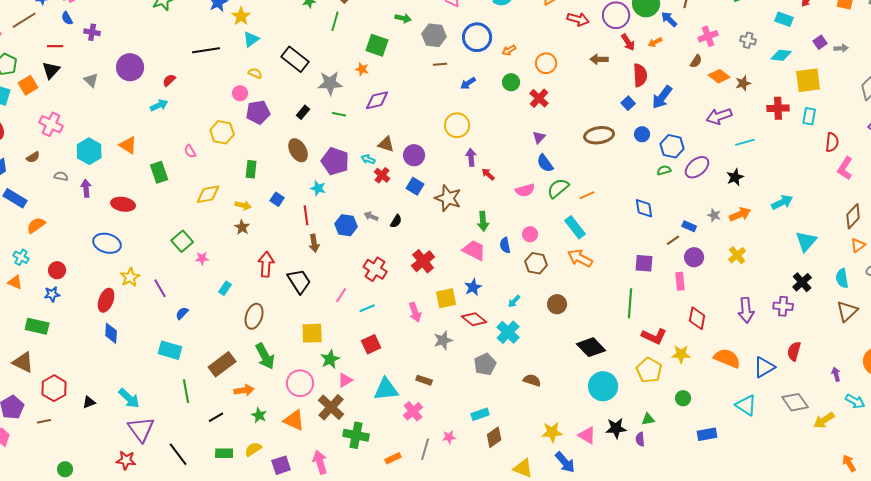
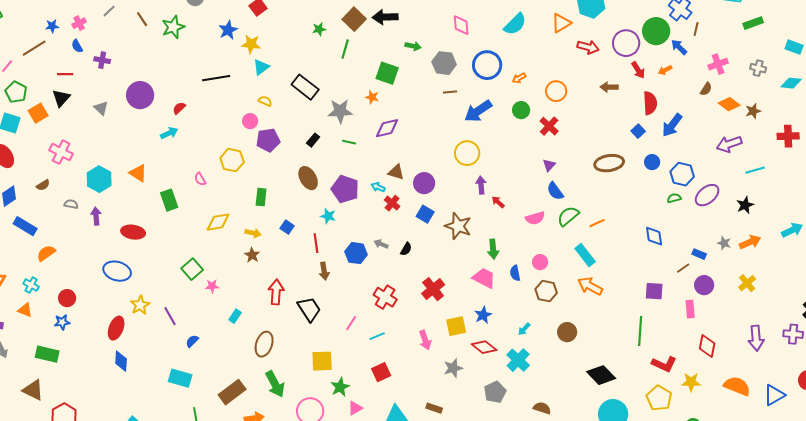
yellow star: (241, 16) -> (251, 44), turned -30
blue arrow: (468, 83) -> (478, 111), size x1.8

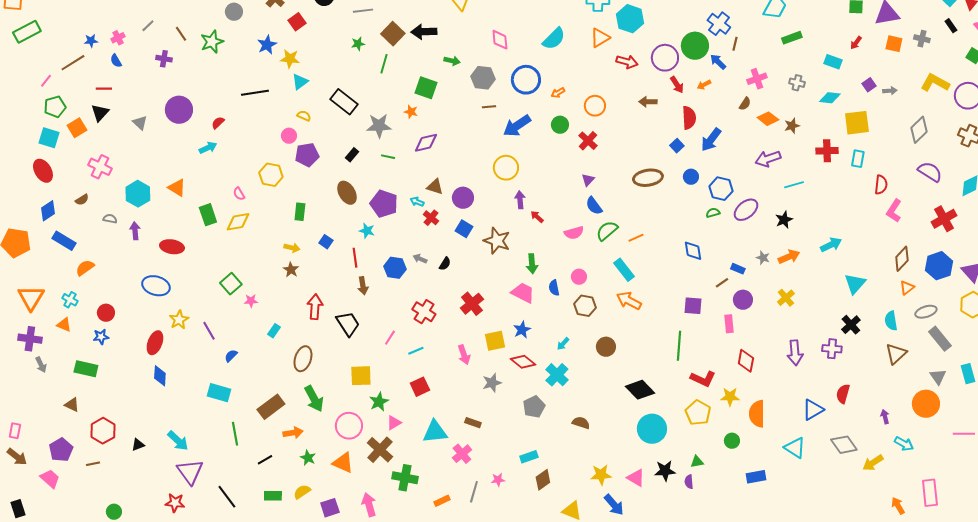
purple cross: (102, 60) -> (164, 59), moved
green pentagon: (16, 92) -> (55, 107), turned 30
yellow diamond: (218, 222) -> (238, 222), moved
orange semicircle: (737, 386) -> (757, 414), moved, turned -112
brown triangle: (33, 390) -> (72, 405), size x0.7

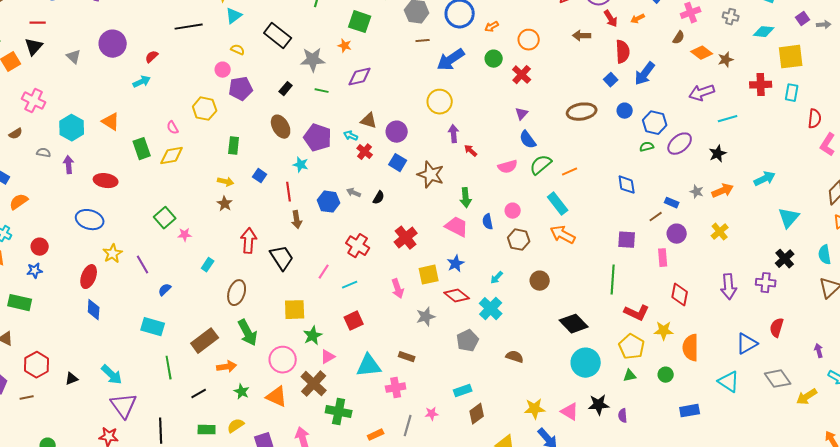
pink cross: (462, 454) -> (396, 388), turned 30
green triangle: (697, 462) -> (630, 376), moved
black line: (227, 497) -> (161, 431), turned 35

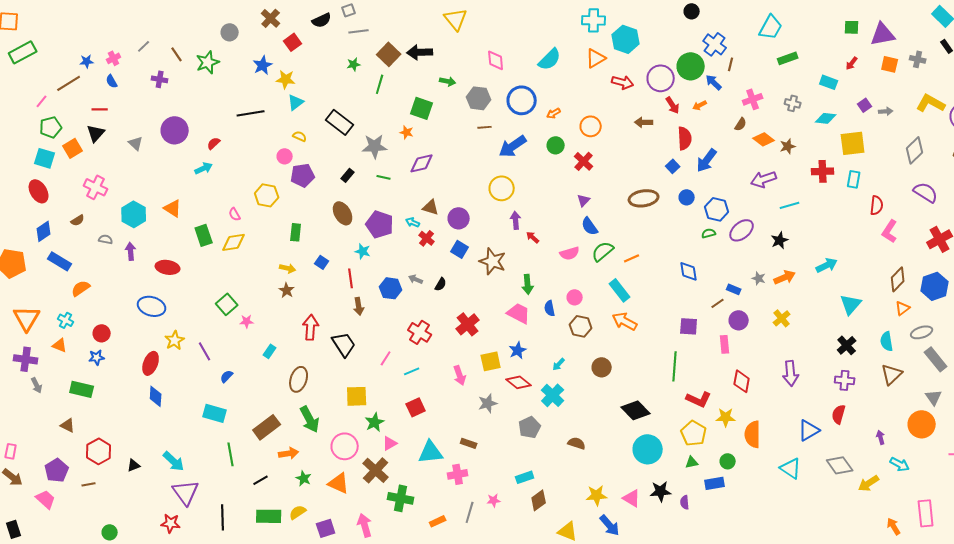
purple cross: (766, 283) -> (845, 380), moved
blue rectangle: (690, 411) -> (715, 483), moved
green rectangle: (207, 430) -> (269, 516), size x1.4

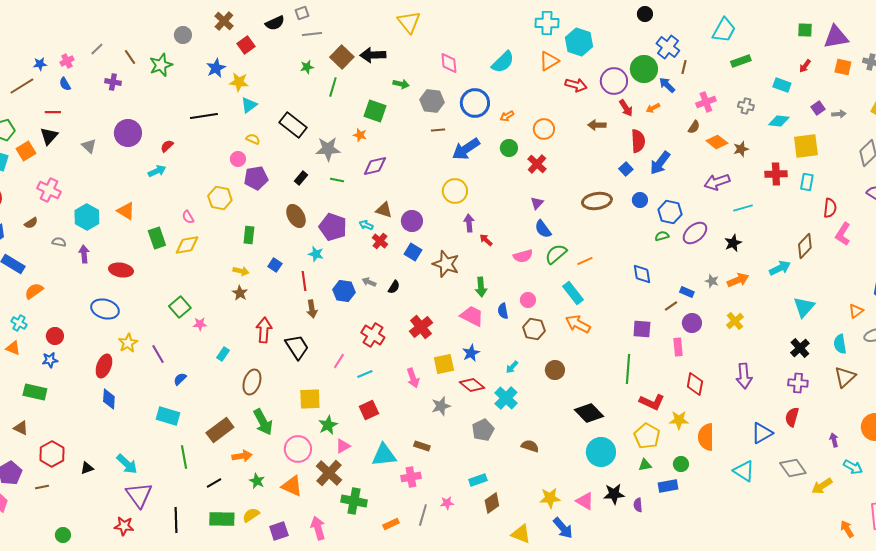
brown diamond: (898, 279) -> (805, 246), moved

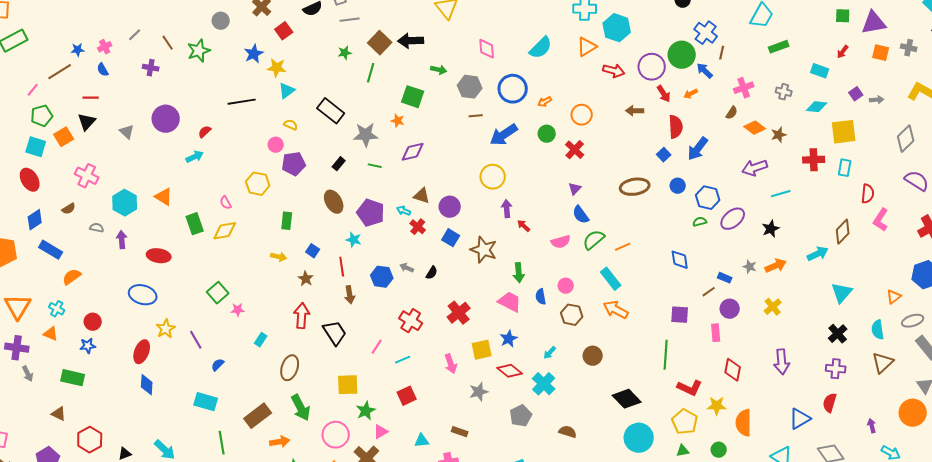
brown star: (240, 293) -> (306, 279), moved
cyan triangle: (384, 455) -> (422, 441), size x0.6

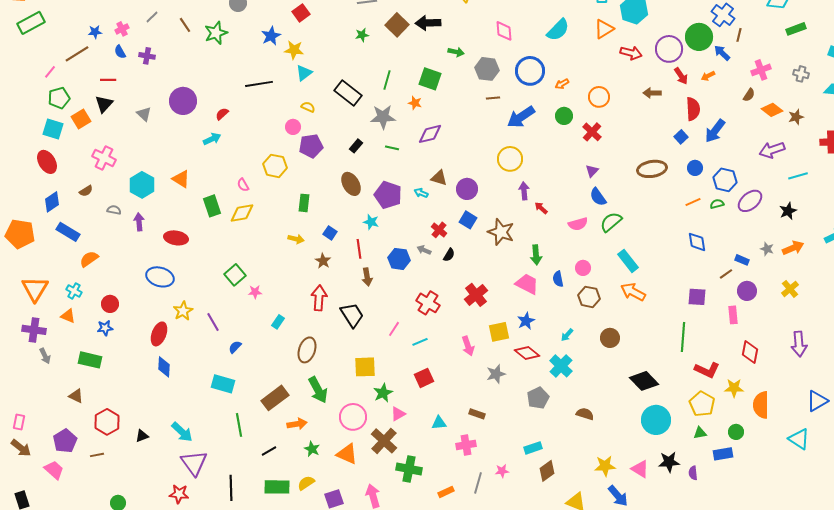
purple cross: (151, 68) -> (147, 56), moved
green line: (371, 73) -> (387, 80), moved
red cross: (418, 227) -> (439, 230), moved
orange line: (623, 247) -> (693, 202), moved

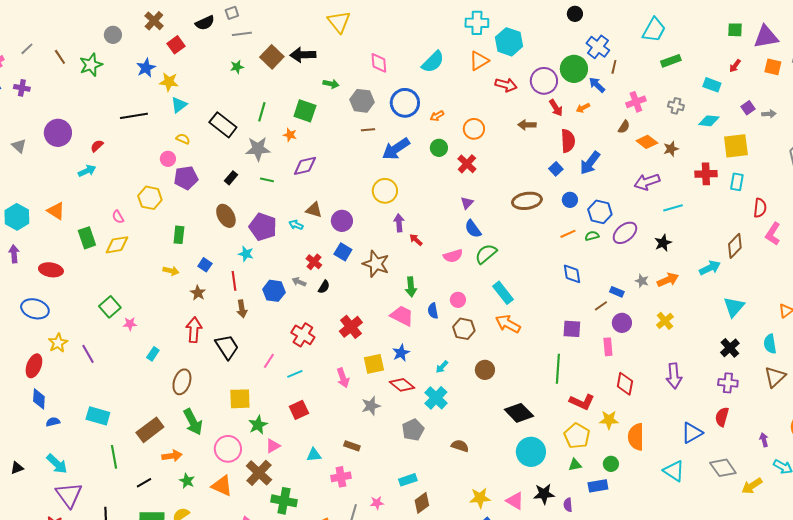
blue semicircle: (235, 347) -> (53, 422), moved, turned 32

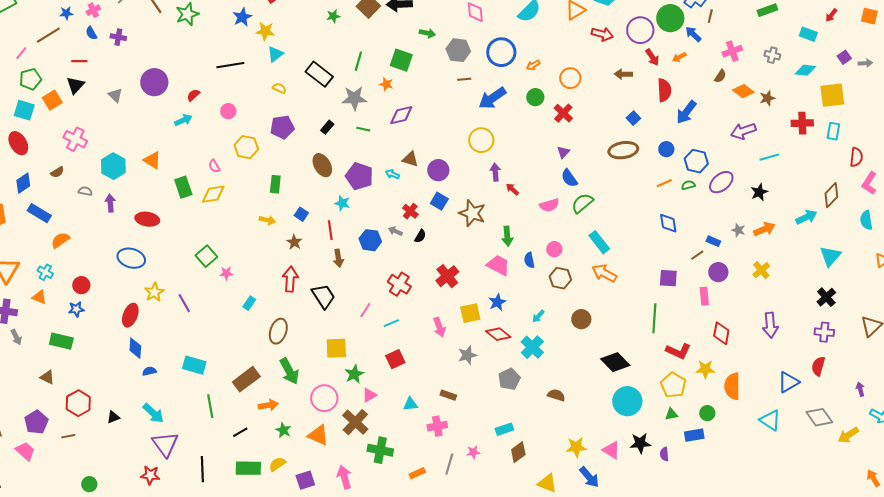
pink circle: (168, 159) -> (228, 111), moved
blue square: (556, 169) -> (633, 118), moved
cyan semicircle: (770, 344) -> (866, 220), moved

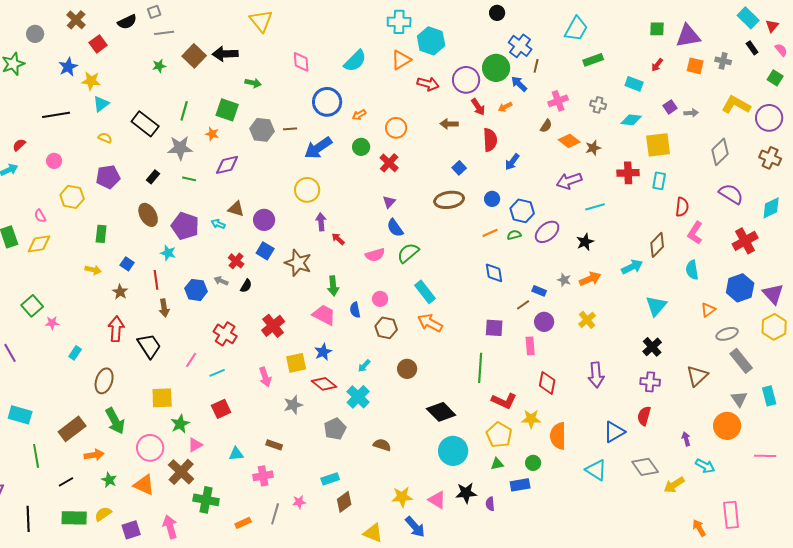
gray hexagon: (458, 50) -> (262, 130), moved
blue arrow: (686, 112) -> (512, 162), size x0.7

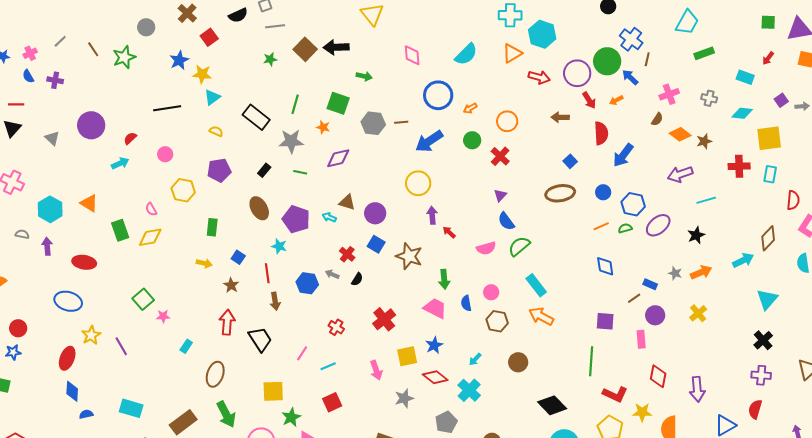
blue arrow: (512, 162) -> (623, 155), size x1.4
red cross: (225, 334) -> (336, 327), size x0.7
purple arrow: (596, 375) -> (697, 389), moved

